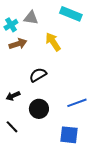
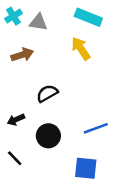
cyan cross: (11, 25) -> (13, 16), moved
yellow arrow: (53, 42) -> (81, 48), moved

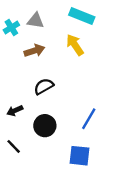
cyan cross: (13, 16) -> (11, 27), moved
brown arrow: (22, 55) -> (34, 51), moved
blue line: (96, 128) -> (89, 119), turned -40

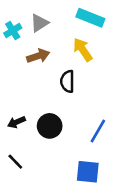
gray triangle: (36, 21) -> (39, 23), turned -42
black semicircle: (44, 86) -> (67, 81), moved, turned -60
black circle: (45, 126) -> (50, 126), moved

